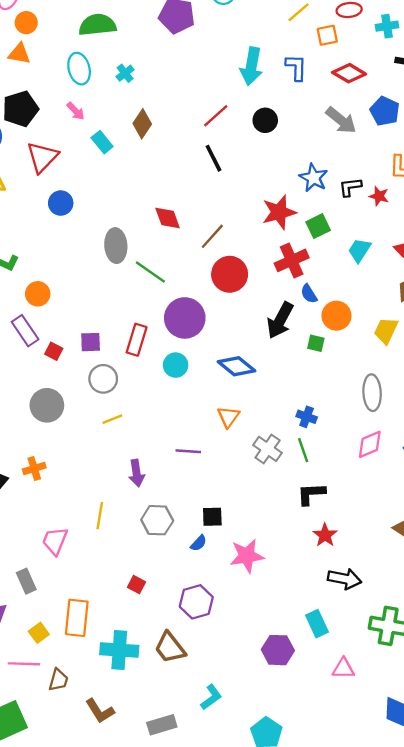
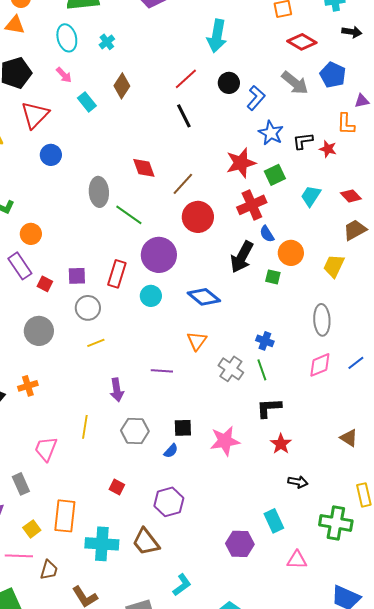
blue L-shape: (296, 67) -> (256, 98), moved, turned 40
pink star: (247, 556) -> (225, 441), moved
black arrow: (344, 579) -> (298, 482), size x0.7

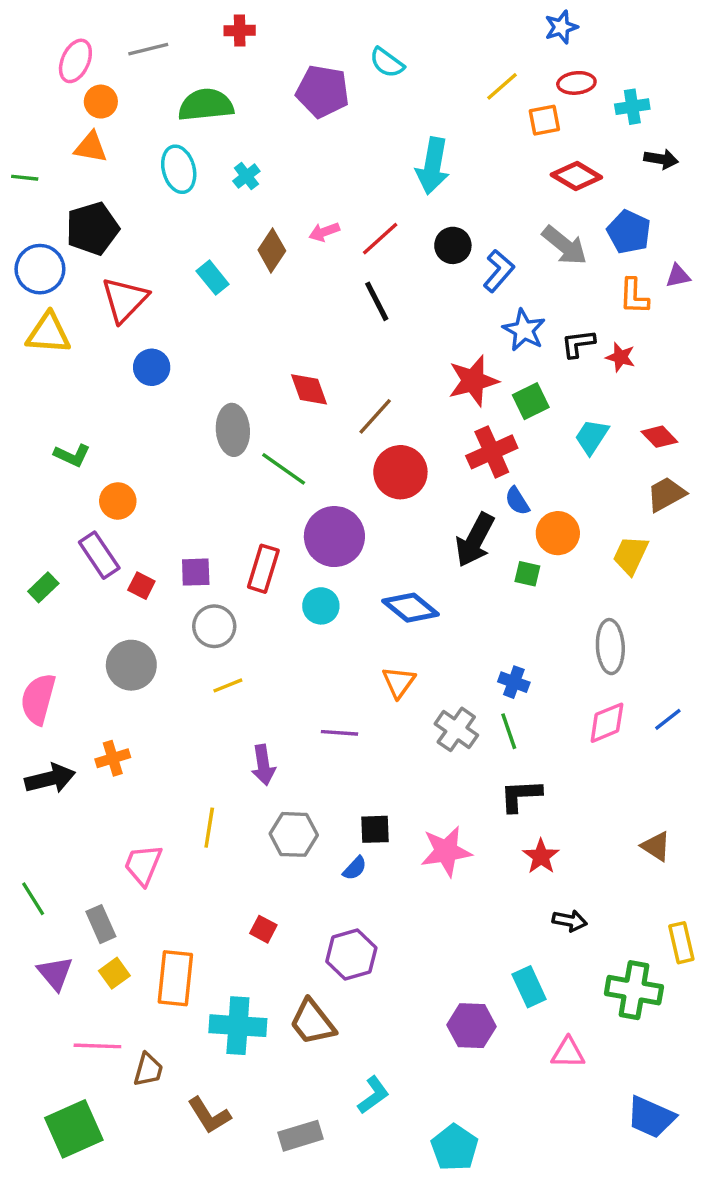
pink arrow: (64, 75) -> (324, 232), moved, turned 114
orange L-shape: (346, 124) -> (634, 296), moved
yellow square: (32, 529) -> (114, 973), moved

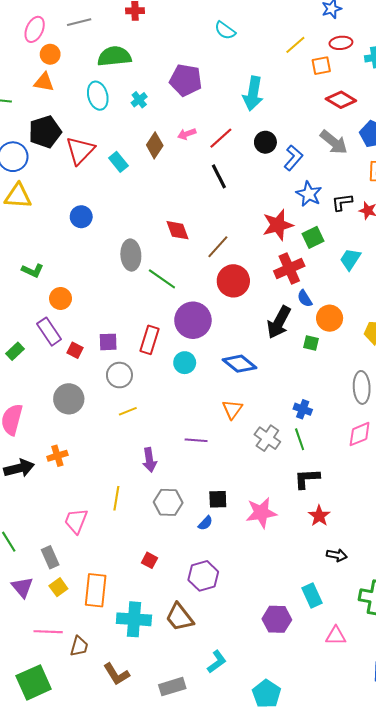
purple pentagon: (323, 91) -> (186, 80), moved
red triangle: (125, 300) -> (80, 150), moved

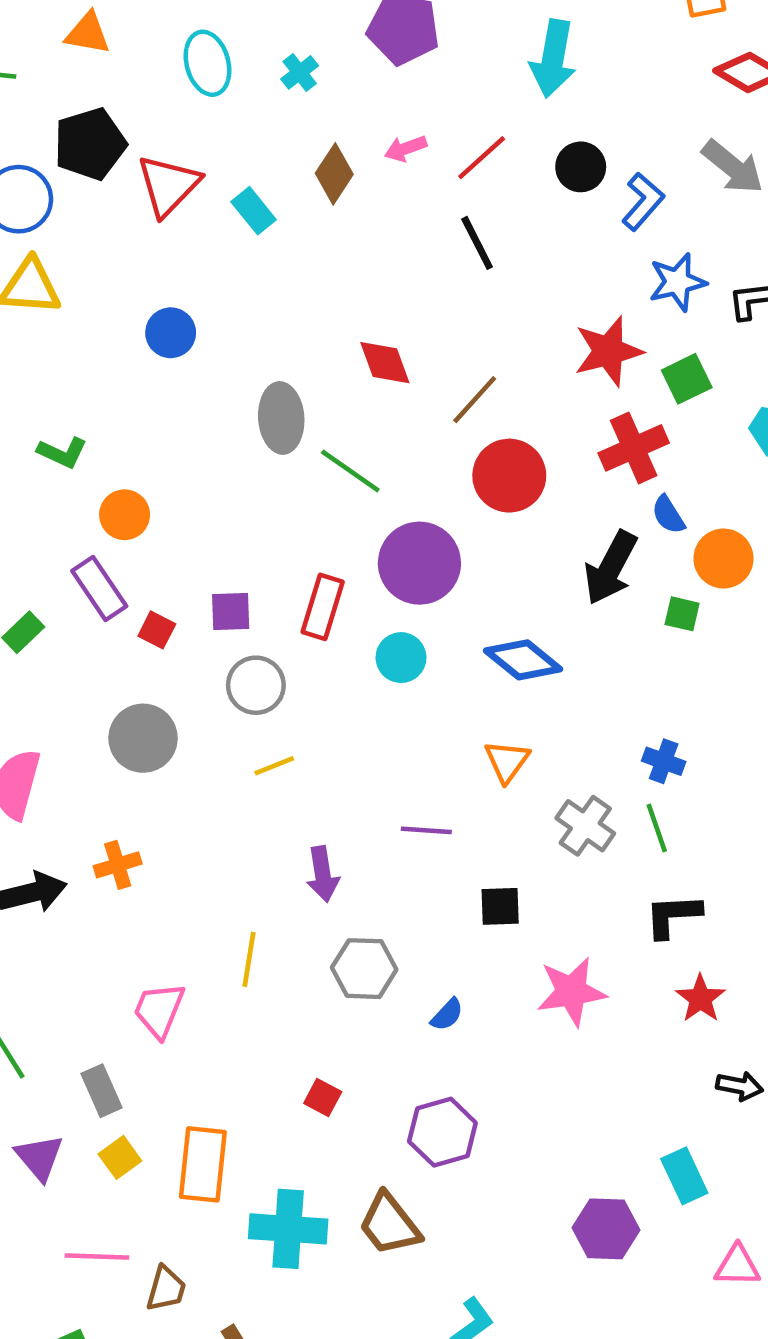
blue star: (309, 194) -> (677, 282), turned 30
black square: (218, 499) -> (500, 906), moved

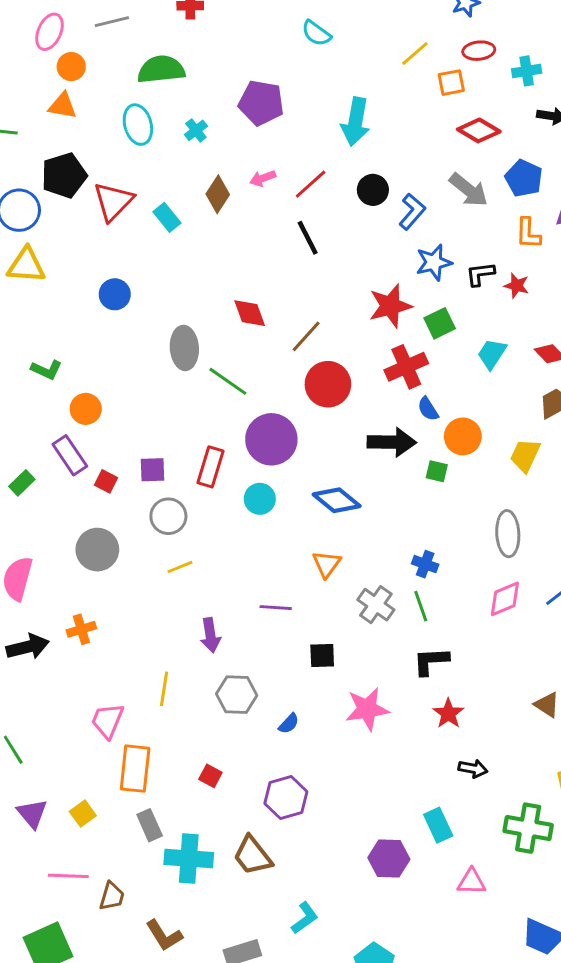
black arrow: (611, 568) -> (392, 442), turned -117
gray rectangle: (102, 1091) -> (150, 825), moved
orange rectangle: (203, 1164) -> (135, 769), moved

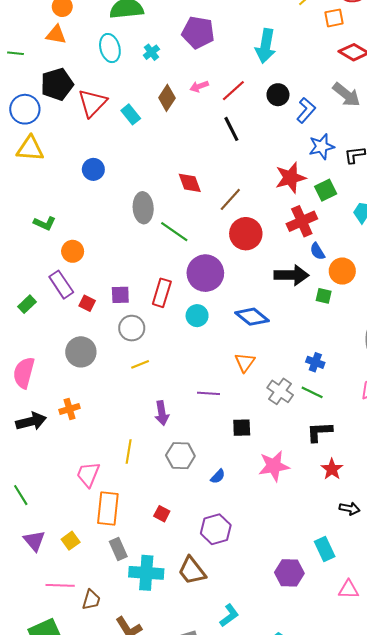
green line: (421, 606) -> (312, 392), turned -45

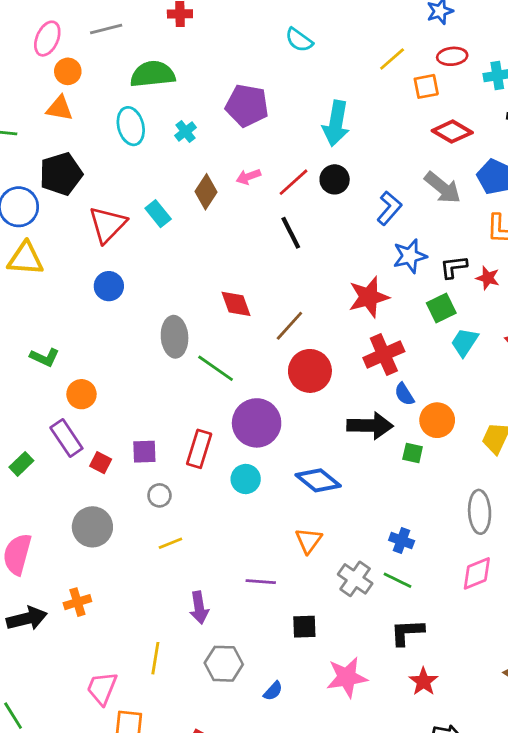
black circle: (278, 95) -> (335, 179), moved
red triangle: (92, 103) -> (107, 225), moved
green square: (326, 190) -> (441, 308), moved
gray circle: (132, 328) -> (159, 495), size x0.7

